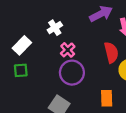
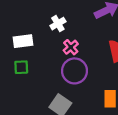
white rectangle: (22, 45) -> (23, 41), turned 36

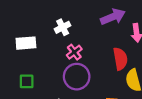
green square: (21, 67) -> (27, 81), moved

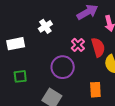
pink cross: (74, 52) -> (78, 45), moved

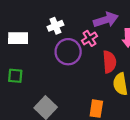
pink cross: (78, 45) -> (89, 38), moved
purple circle: (63, 67) -> (68, 52), moved

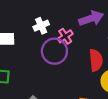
pink cross: (89, 38) -> (65, 36), moved

